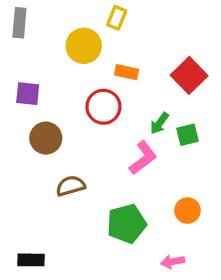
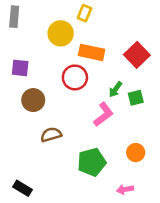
orange rectangle: (127, 72) -> (92, 52), size x1.5
black rectangle: (31, 260) -> (22, 188), turned 30

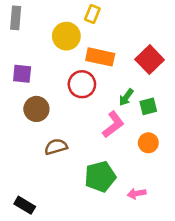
orange circle: (136, 153) -> (148, 143), moved
pink arrow: (125, 189) -> (137, 194), moved

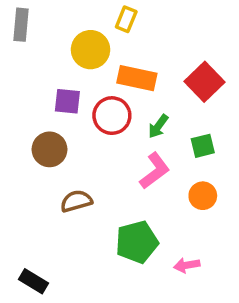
purple square: (22, 74) -> (67, 101), moved
green arrow: (126, 97) -> (158, 126), moved

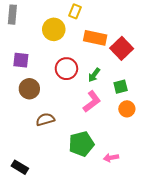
orange rectangle: (137, 78) -> (95, 38), moved
purple square: (67, 101) -> (21, 60), moved
orange circle: (203, 196) -> (127, 109), moved

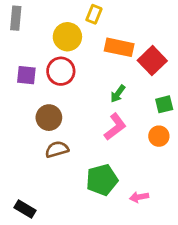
red circle: (66, 69) -> (61, 71), moved
green square: (121, 87) -> (164, 104), moved
brown circle: (29, 89) -> (49, 118), moved

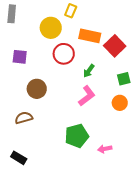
red circle: (61, 71) -> (64, 54), moved
brown semicircle: (57, 149) -> (24, 118), moved

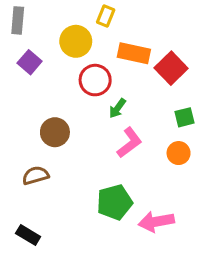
purple square: (20, 57) -> (30, 62), moved, turned 35
green arrow: (89, 71) -> (117, 108), moved
pink arrow: (105, 149) -> (156, 222), size x1.6

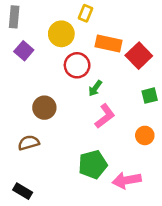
orange circle: (179, 153) -> (145, 135), moved

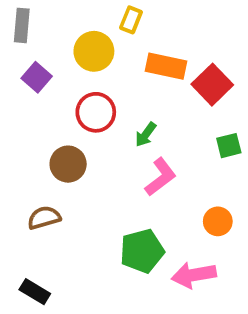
red circle: (77, 65) -> (96, 112), moved
orange circle: (145, 135) -> (218, 221), moved

